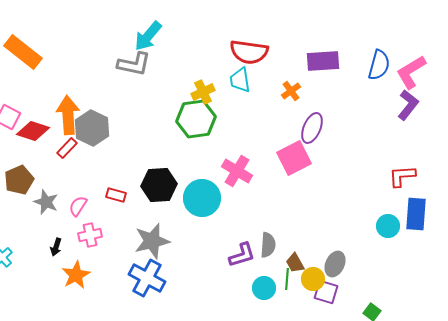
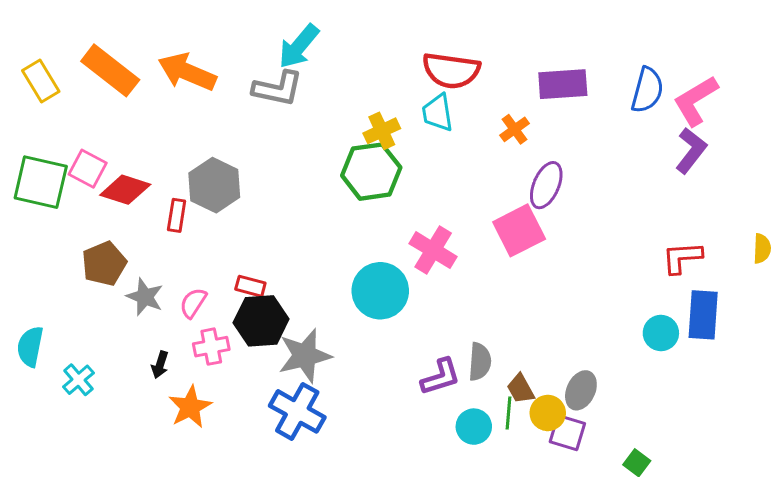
orange arrow: (68, 115) -> (187, 72), moved, turned -63
red rectangle: (67, 148) -> (177, 215), turned -35
black hexagon: (159, 185) -> (261, 321), moved

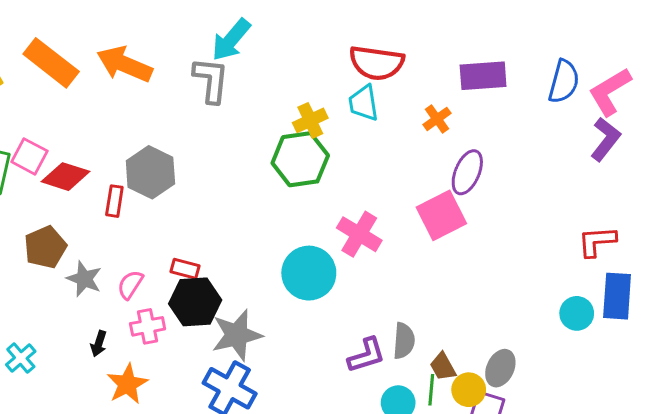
gray L-shape: (278, 89) -> (211, 80), turned -96

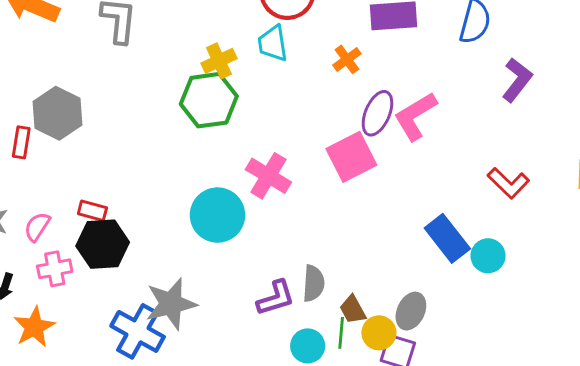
pink L-shape: (610, 92) -> (415, 116), moved
red L-shape: (597, 241) -> (508, 183), turned -132
blue rectangle: (617, 296) -> (447, 238), moved, turned -42
gray star: (237, 335) -> (171, 304), moved

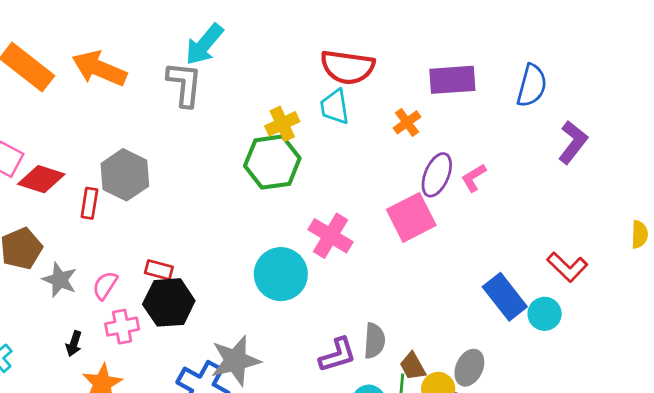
pink L-shape: (415, 116) -> (474, 178), size x0.6
red L-shape: (508, 183) -> (567, 267), moved

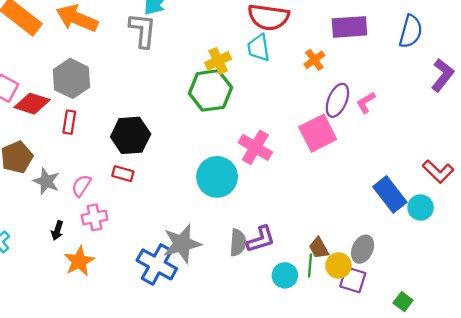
gray hexagon: (125, 175) -> (71, 78), moved
black hexagon: (169, 302) -> (131, 135), moved
gray semicircle: (374, 341) -> (238, 243), moved

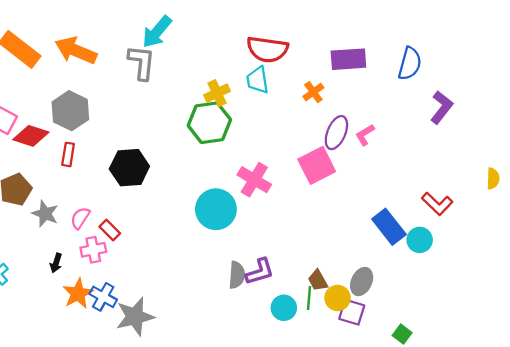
red rectangle: (123, 174) -> (110, 230), moved, turned 30
gray star: (182, 244) -> (135, 317), moved
blue cross: (157, 264) -> (103, 297), moved, size x0.7

